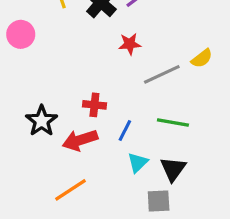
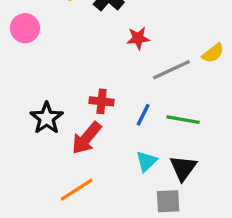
blue line: (125, 131) -> (143, 115), moved
red arrow: (80, 140) -> (87, 138), turned -32

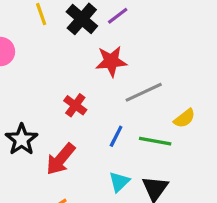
red star: (138, 38) -> (111, 61), size x1.4
yellow semicircle: (213, 53) -> (184, 118), moved
red cross: (102, 101) -> (75, 105), moved, turned 30

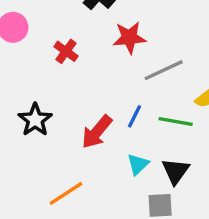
red cross: (75, 105) -> (66, 51), moved
red arrow: (61, 159) -> (97, 132), moved

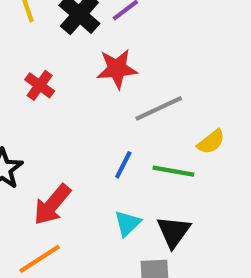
red arrow: (97, 132) -> (52, 205), moved

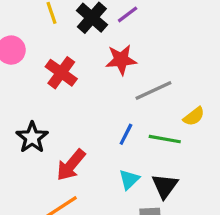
red cross: (40, 85) -> (61, 73), size x1.4

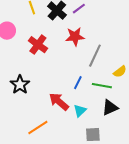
gray line: (153, 90) -> (95, 56), turned -40
red arrow: (71, 165) -> (59, 102), moved, turned 90
black triangle: (165, 186) -> (110, 108), moved, turned 30

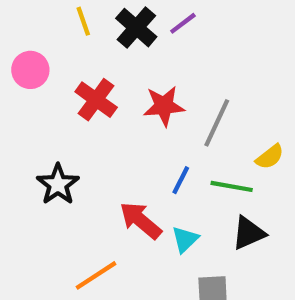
red star: (75, 37) -> (164, 106), moved

